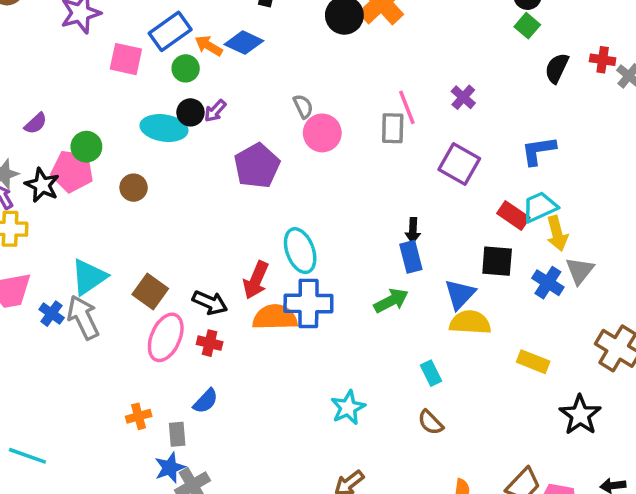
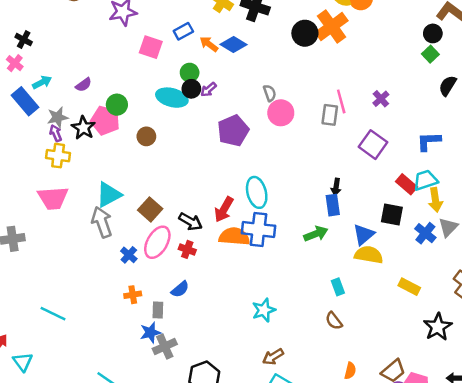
blue rectangle: (170, 31) -> (183, 31), size x0.7
green circle: (186, 68) -> (190, 73), moved
blue cross: (52, 314) -> (129, 255), moved
cyan star: (348, 408) -> (264, 310), moved

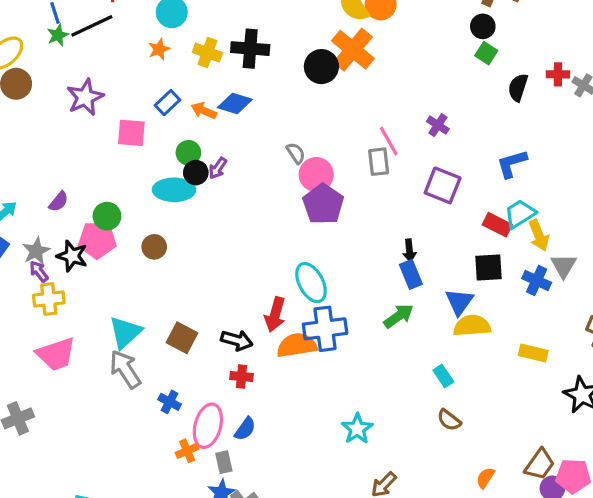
purple pentagon: (233, 131) -> (323, 204), moved
pink ellipse: (157, 242) -> (208, 426), moved
orange semicircle: (350, 371) -> (485, 478), turned -147

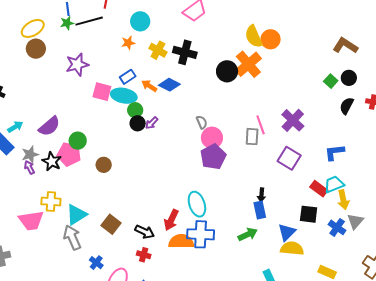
black circle: (483, 26) -> (349, 78), moved
purple cross: (438, 125) -> (293, 120), size x1.6
cyan ellipse: (174, 190) -> (124, 96), moved
purple semicircle: (59, 202) -> (49, 126), size x1.6
yellow cross: (49, 299) -> (51, 201), moved

